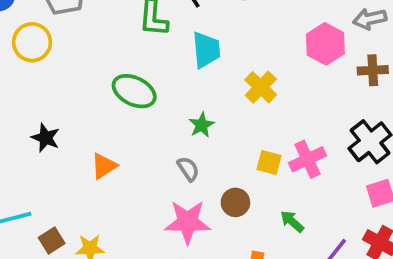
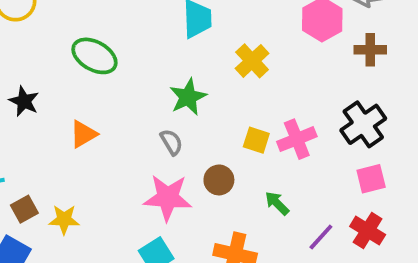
green ellipse: (134, 91) -> (94, 56), moved
green star: (202, 125) -> (188, 97), size x1.4

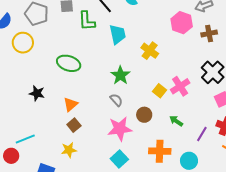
yellow square: (256, 140) -> (160, 91), turned 32
brown square: (24, 209) -> (74, 125), moved

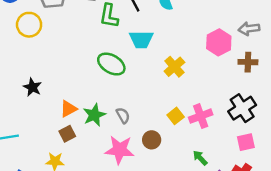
cyan trapezoid: (118, 34) -> (141, 39), turned 90
green ellipse: (69, 63) -> (111, 64), moved
green star: (120, 75) -> (94, 115), moved
green arrow: (176, 121) -> (200, 158), moved

